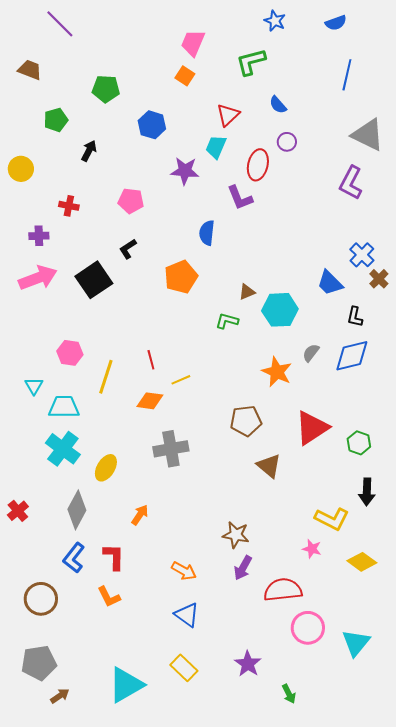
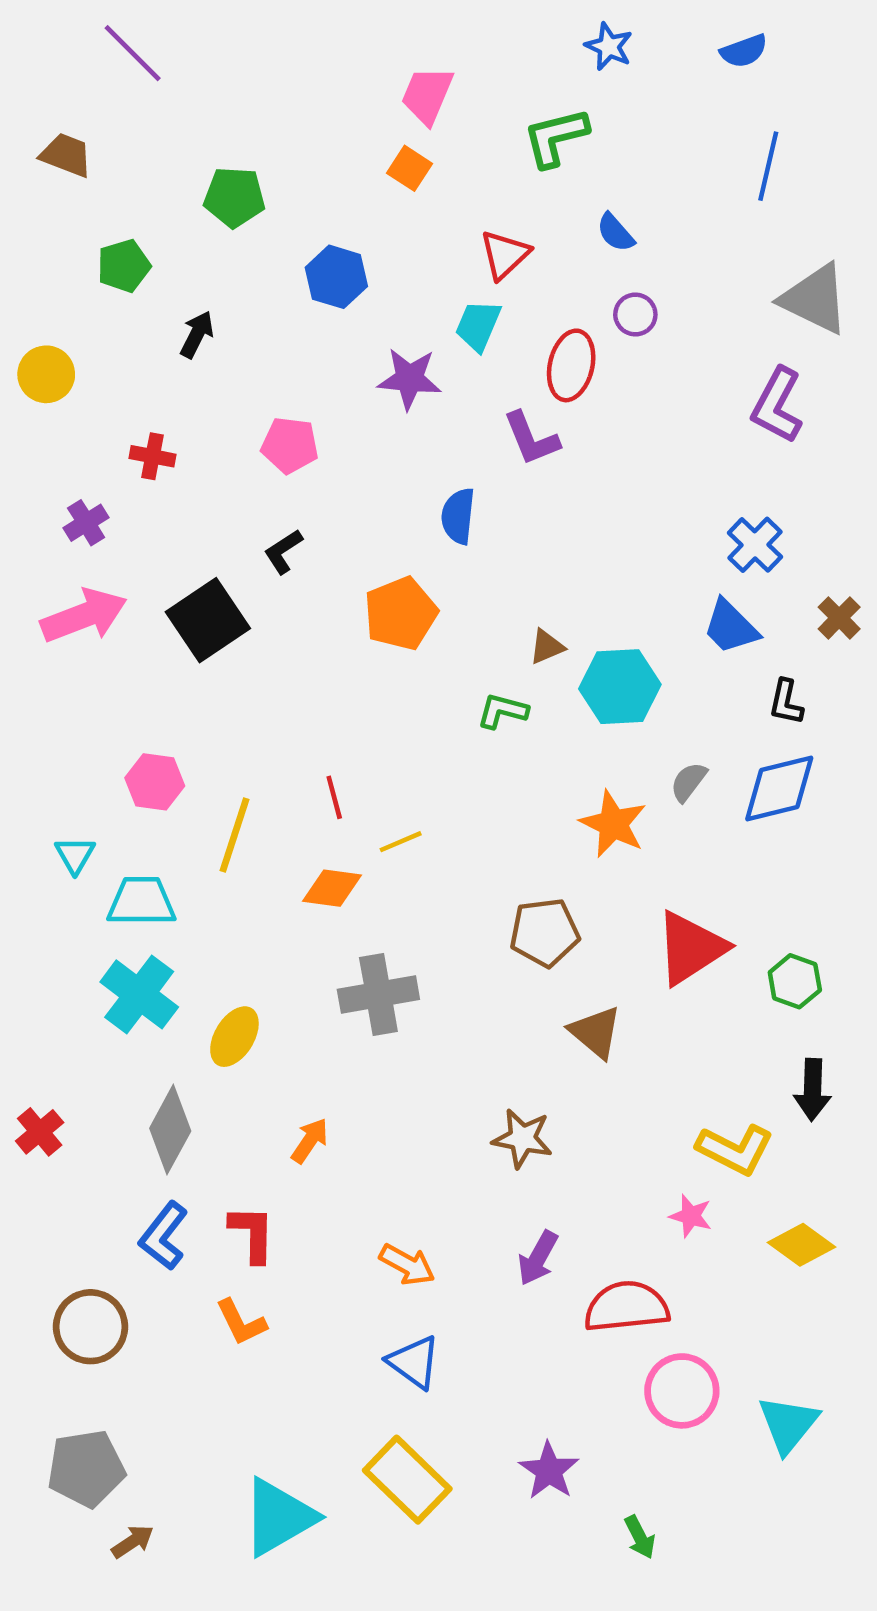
purple cross: (39, 236) -> (86, 523), turned -30
blue cross: (362, 255) -> (755, 545), moved
brown star: (236, 535) -> (522, 1138), moved
yellow rectangle: (184, 668) -> (407, 1480), size x1.4

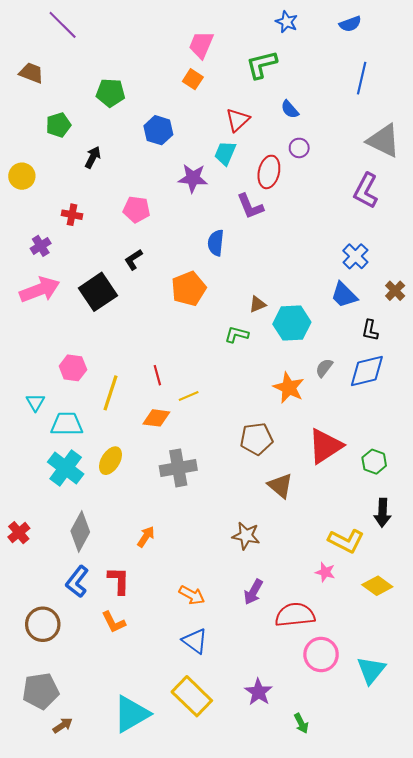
yellow ellipse: (234, 1037) -> (110, 461), moved

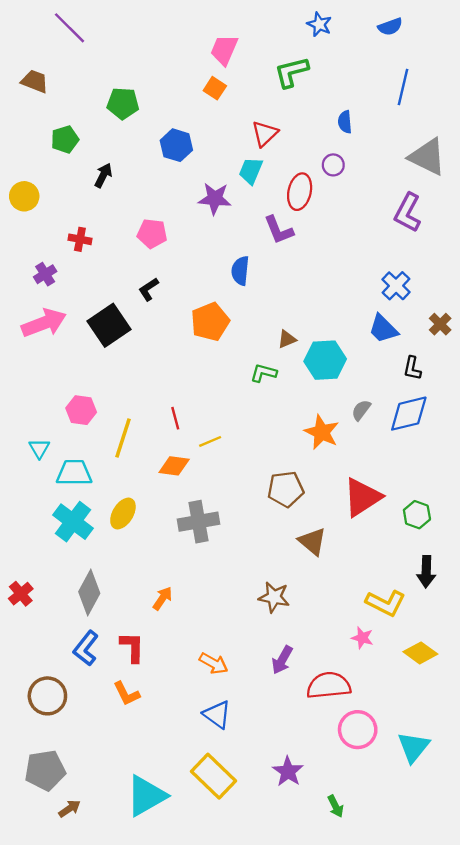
blue semicircle: (290, 109) -> (345, 122), moved, turned 36

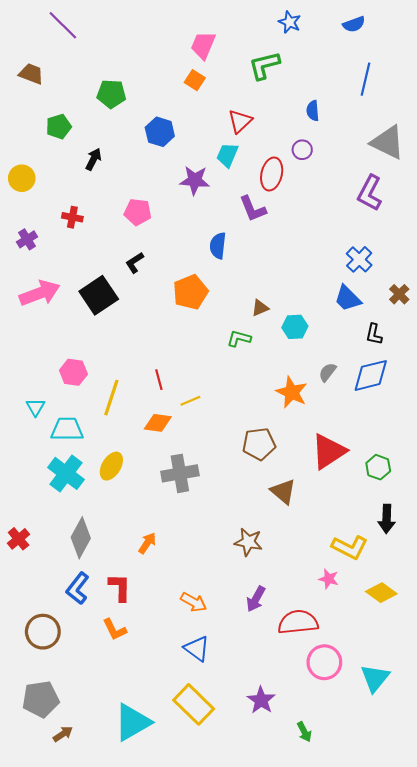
purple cross: (45, 274) -> (27, 239), moved
cyan hexagon: (325, 360) -> (295, 327), size x0.7

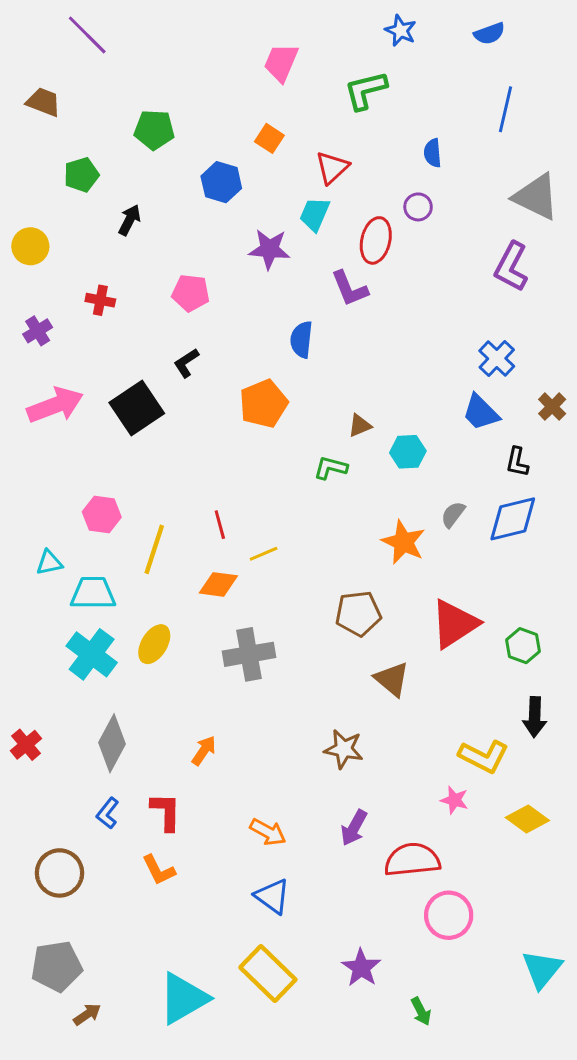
orange square: (195, 80) -> (269, 138), moved
cyan triangle: (35, 407) -> (49, 563), turned 48
blue L-shape: (78, 588) -> (108, 813), size x0.7
cyan triangle: (375, 678) -> (542, 969), moved

